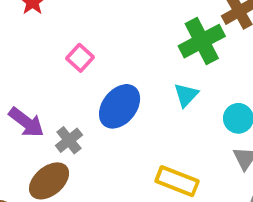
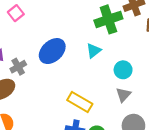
pink square: (80, 58) -> (16, 13), moved

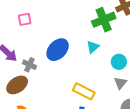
pink square: (16, 13) -> (25, 19), turned 32
gray cross: (18, 67) -> (29, 65), turned -32

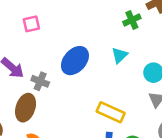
green cross: (104, 20) -> (132, 20), size x0.6
brown ellipse: (17, 85) -> (26, 108), turned -35

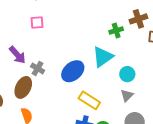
cyan triangle: (120, 55) -> (103, 57), size x1.6
blue ellipse: (75, 61) -> (73, 71), moved

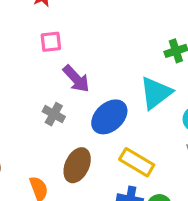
purple arrow: (17, 55) -> (76, 79), moved
brown ellipse: (23, 87) -> (77, 165), moved

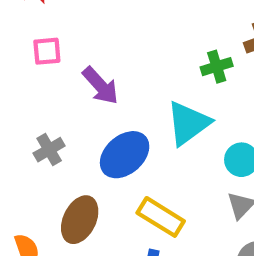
purple arrow: (76, 79) -> (100, 86), moved
gray cross: (54, 114) -> (49, 150), turned 30

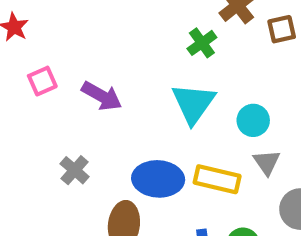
blue ellipse: (125, 155) -> (158, 179), moved, turned 63
yellow rectangle: (161, 217) -> (217, 179), moved

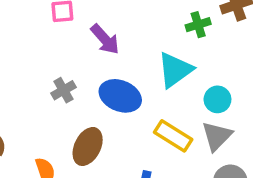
gray triangle: (267, 162) -> (217, 136), size x1.4
blue ellipse: (158, 179) -> (120, 96), moved

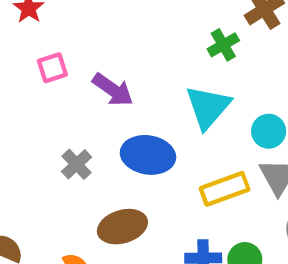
yellow rectangle: (173, 136) -> (225, 189), turned -39
brown ellipse: (88, 146) -> (122, 227), turned 60

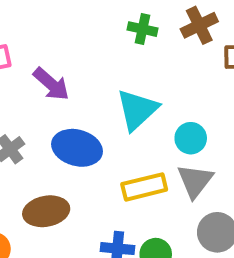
green cross: (223, 45) -> (142, 29), moved, turned 36

